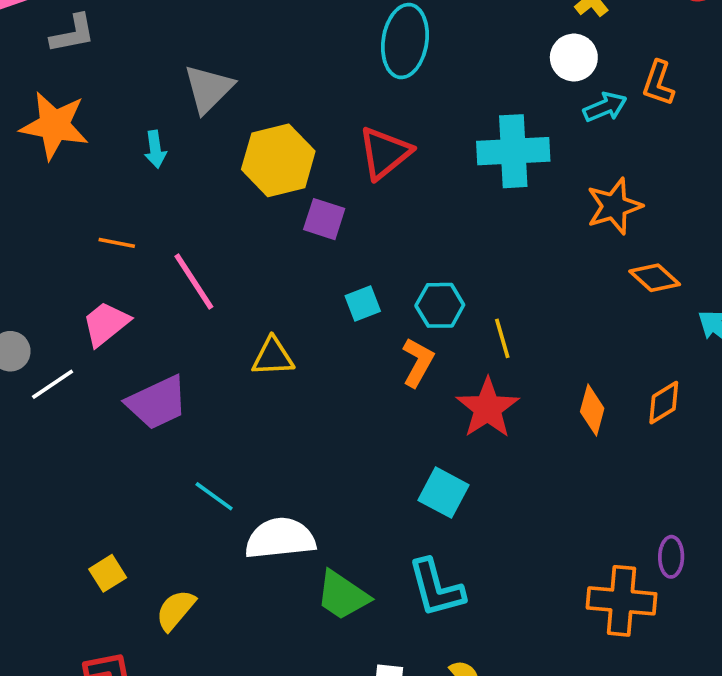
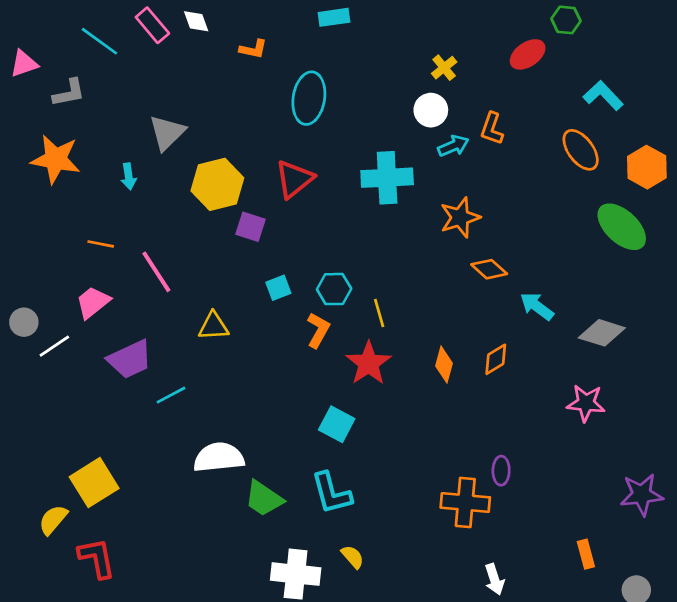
cyan line: (214, 496) -> (171, 395), moved, turned -64
yellow square: (108, 573) -> (94, 483), size x1.8
yellow semicircle: (176, 610) -> (53, 520), moved

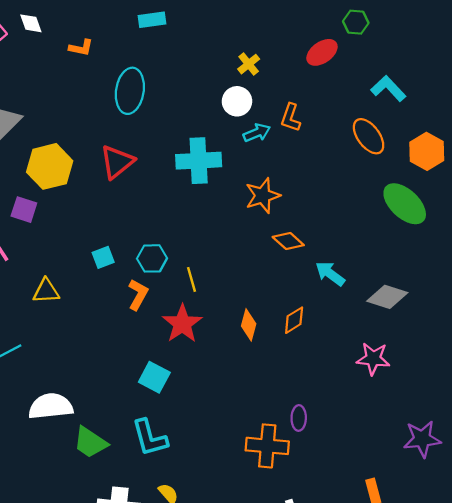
purple square: (251, 227) -> (24, 210), moved

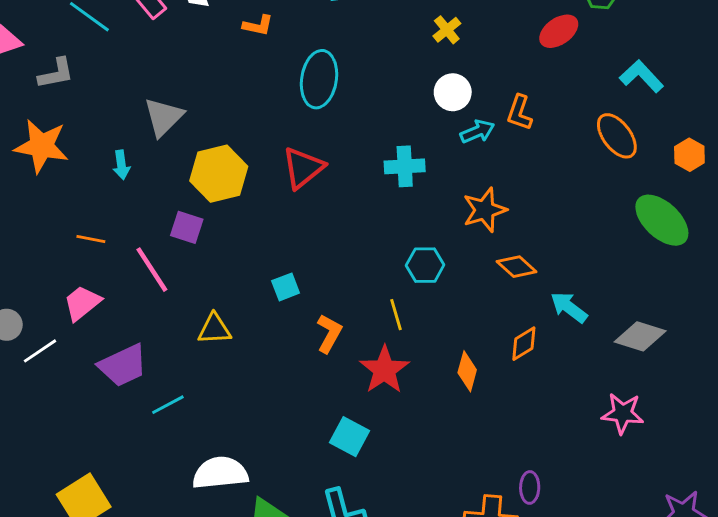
yellow cross: (249, 64) -> (447, 30), moved
orange hexagon: (427, 151) -> (689, 155), size x0.7
cyan cross: (199, 161) -> (405, 166), size x0.7
cyan hexagon: (152, 258) -> (425, 265), moved
orange diamond: (294, 320) -> (524, 344), moved

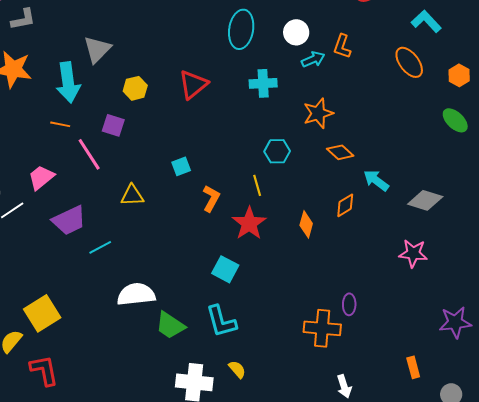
cyan ellipse: (319, 79) -> (241, 29), moved
cyan arrow: (121, 165) -> (68, 82), size x2.0
yellow hexagon: (219, 174) -> (135, 88), size x0.6
green ellipse: (662, 220) -> (455, 120), moved, size x0.7
orange line: (91, 239) -> (60, 124), moved

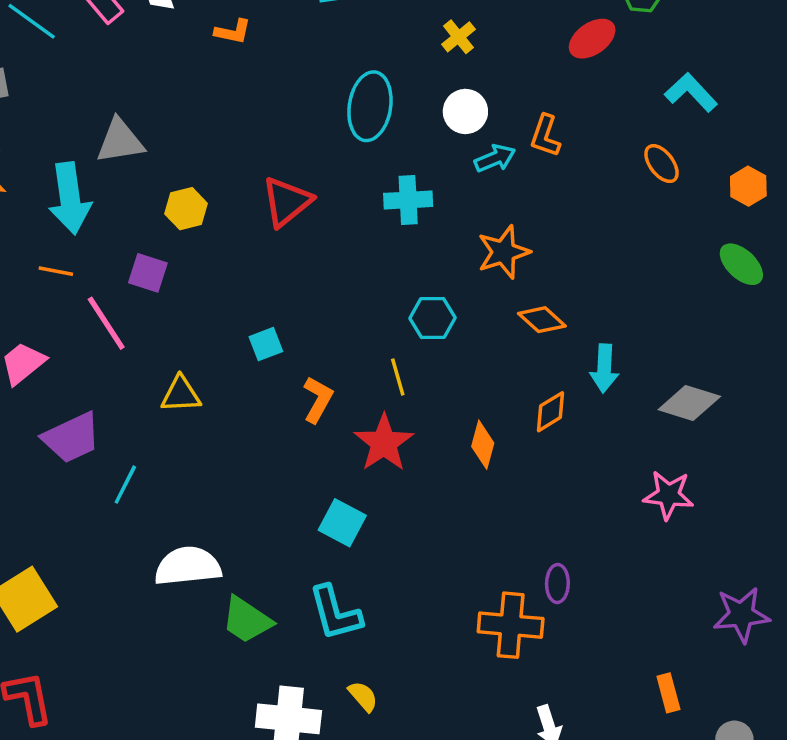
gray triangle: (97, 49) -> (120, 141), turned 36
orange ellipse: (409, 62) -> (662, 164), size x0.7
cyan arrow: (376, 180) -> (604, 368), turned -124
cyan line: (100, 247) -> (125, 485), turned -35

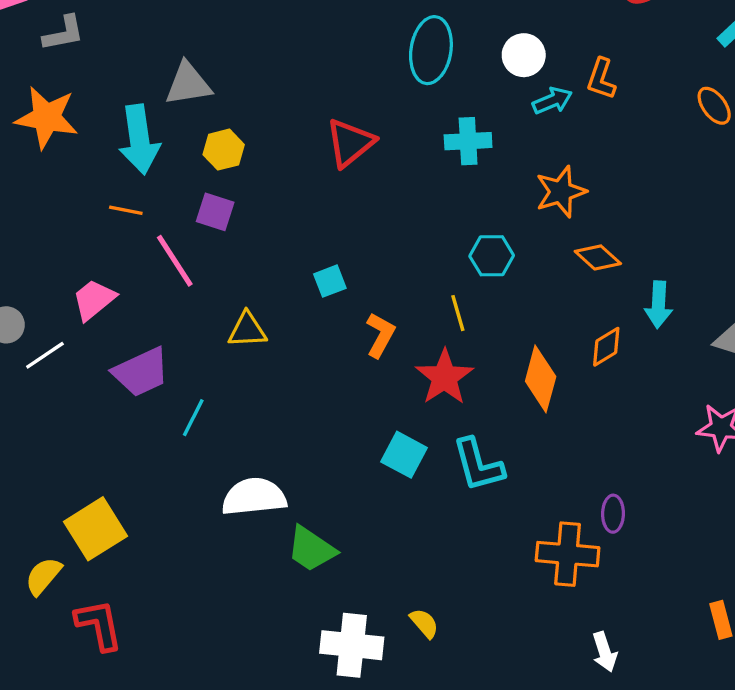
yellow hexagon: (186, 209) -> (224, 150), moved
orange diamond: (483, 445) -> (541, 379), size x1.4
cyan L-shape: (335, 613) -> (478, 465), moved

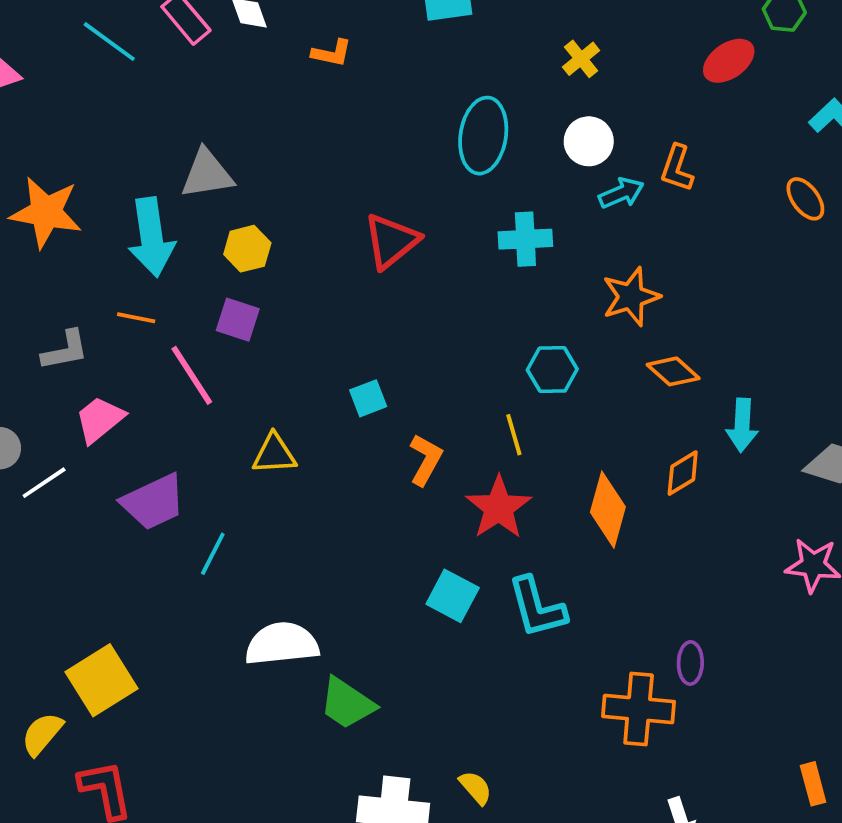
gray L-shape: (63, 33) -> (65, 350), moved

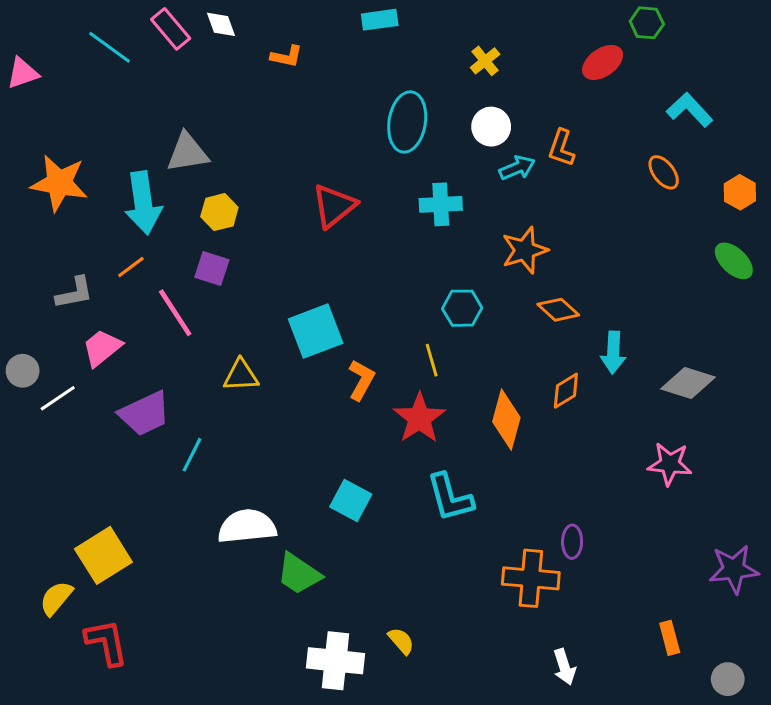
orange line: (136, 318) -> (131, 267), turned -48
cyan square: (368, 398) -> (316, 331), size x1.8
cyan square: (453, 596) -> (351, 501), moved

